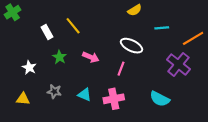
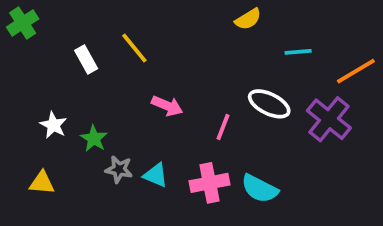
white ellipse: (131, 46) -> (269, 104), moved
green star: (59, 57) -> (94, 139), moved
gray star: (54, 92) -> (119, 169), moved
cyan semicircle: (160, 99) -> (260, 189), moved

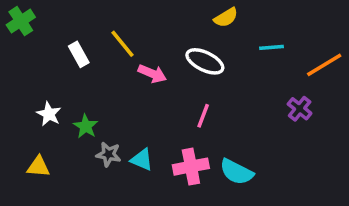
white ellipse: (269, 104) -> (205, 61), moved
pink arrow: (167, 106) -> (152, 74), moved
purple cross: (329, 119) -> (300, 109), size x0.6

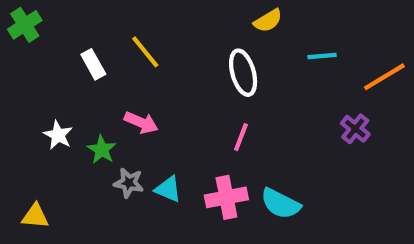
white ellipse: (205, 61) -> (243, 73), turned 48
pink arrow: (152, 74) -> (141, 123), moved
yellow triangle: (38, 167) -> (35, 216), moved

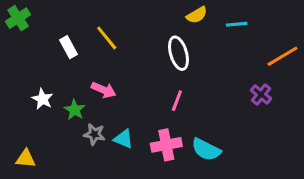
cyan line: (322, 56) -> (237, 24), moved

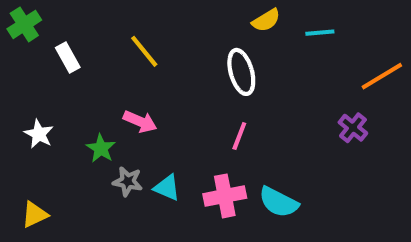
white rectangle: (68, 47) -> (68, 57), moved
white star: (42, 99) -> (39, 134), moved
yellow triangle: (26, 159) -> (35, 215), turned -30

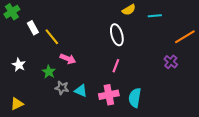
yellow line: (144, 51) -> (52, 37), moved
cyan semicircle: (279, 202) -> (135, 98), turned 72

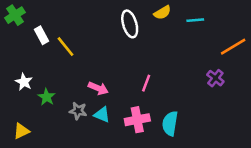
white ellipse: (117, 35) -> (130, 24), moved
pink arrow: (68, 59) -> (98, 88), moved
green star: (49, 72) -> (47, 97), moved

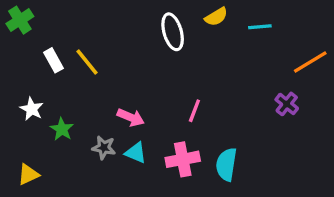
white rectangle: (42, 35) -> (53, 60), moved

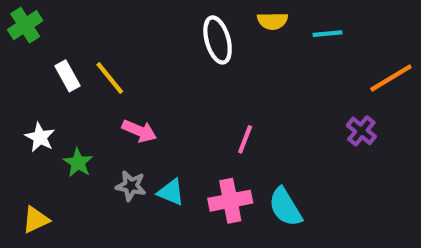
yellow semicircle: (216, 17) -> (273, 21), turned 30
pink arrow: (131, 117) -> (139, 131), moved
cyan semicircle: (226, 164) -> (285, 207), turned -40

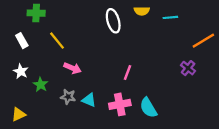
green cross: (25, 25) -> (36, 13), moved, turned 35
white rectangle: (67, 76) -> (22, 41), moved

